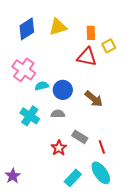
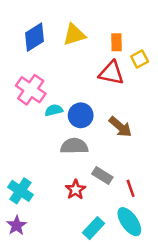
gray semicircle: (58, 114) -> (74, 146), size x1.5
cyan cross: (30, 116) -> (20, 191), moved

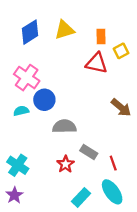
cyan semicircle: (54, 110) -> (21, 111), moved
blue circle: (81, 115) -> (44, 100), moved
brown arrow: (120, 127) -> (121, 108), moved

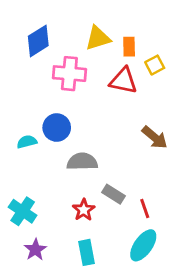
yellow triangle: (64, 30) -> (98, 38), moved
pink cross: (27, 78) -> (69, 74), moved, turned -30
cyan ellipse: (112, 192) -> (143, 245), turned 70
purple star: (14, 195) -> (35, 250), moved
cyan rectangle: (81, 197) -> (86, 252), moved, turned -54

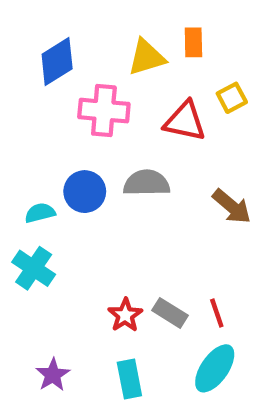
orange rectangle: (129, 47) -> (193, 42), moved
gray semicircle: (82, 162) -> (147, 183), moved
gray rectangle: (113, 194) -> (170, 313), moved
cyan cross: (23, 211) -> (34, 268), moved

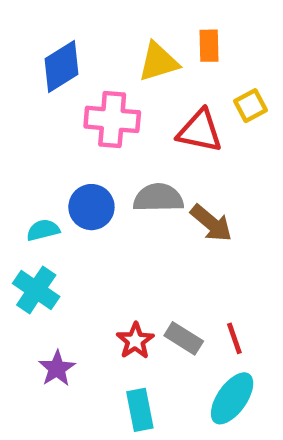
brown arrow: (232, 206) -> (211, 223), moved
purple star: (53, 375) -> (57, 368), moved

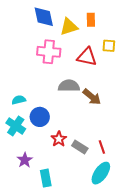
blue diamond: (62, 66) -> (44, 17), moved, turned -70
yellow square: (250, 106) -> (109, 46), turned 32
blue circle: (91, 207) -> (40, 117), moved
red star: (135, 341) -> (59, 139), moved
cyan rectangle: (140, 410) -> (46, 178), moved

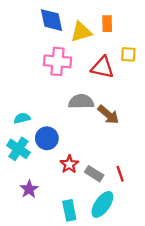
cyan ellipse: (101, 173) -> (102, 204), moved
cyan rectangle: (46, 178) -> (69, 210), moved

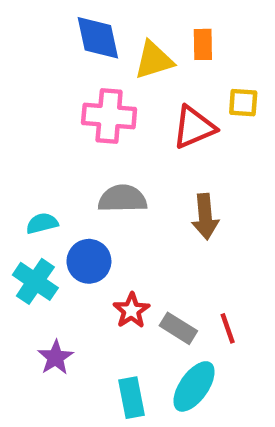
red triangle: (102, 67) -> (194, 127), turned -35
gray semicircle: (81, 102) -> (123, 199), moved
brown arrow: (108, 115) -> (205, 217), turned 45

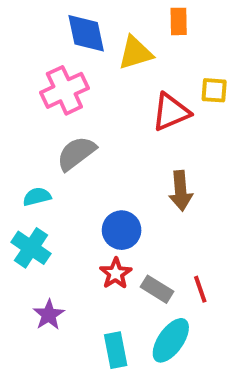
orange rectangle: (203, 44) -> (179, 21), moved
pink cross: (109, 116) -> (64, 90), moved, turned -30
gray semicircle: (123, 199) -> (76, 153), moved, turned -36
blue circle: (89, 261) -> (122, 230), moved

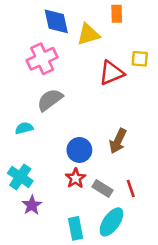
brown arrow: (181, 191) -> (118, 141), moved, turned 30
cyan cross: (31, 248) -> (20, 177), moved

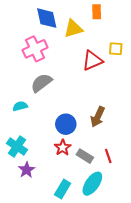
cyan rectangle: (76, 228) -> (63, 189), turned 42

